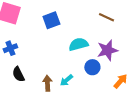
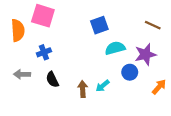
brown line: (106, 17) -> (153, 25), moved
blue square: (51, 20) -> (99, 25), moved

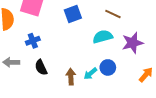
blue square: (99, 25) -> (73, 14), moved
brown line: (153, 25) -> (113, 14), moved
blue circle: (130, 72) -> (108, 67), moved

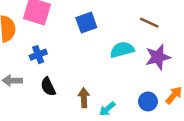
brown line: (113, 14) -> (149, 23), moved
blue circle: (108, 67) -> (148, 101), moved
cyan arrow: (90, 74) -> (107, 109), moved

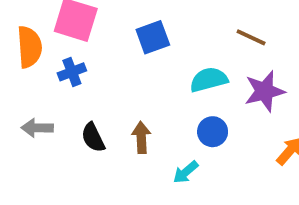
blue cross: (38, 55) -> (72, 72), moved
brown arrow: (84, 98) -> (141, 137), moved
blue circle: (148, 101) -> (213, 132), moved

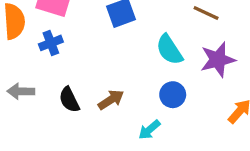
cyan semicircle: (209, 80) -> (169, 50), turned -108
brown arrow: (141, 137) -> (111, 100), turned 60

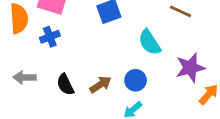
purple star: (218, 60) -> (190, 68), moved
blue circle: (173, 95) -> (136, 80), moved

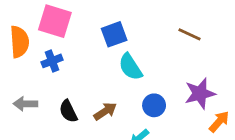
cyan semicircle: (150, 42) -> (130, 67), moved
blue circle: (136, 80) -> (154, 105), moved

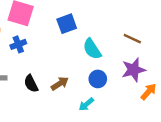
brown line: (190, 34) -> (132, 39), moved
cyan semicircle: (130, 67) -> (92, 49), moved

